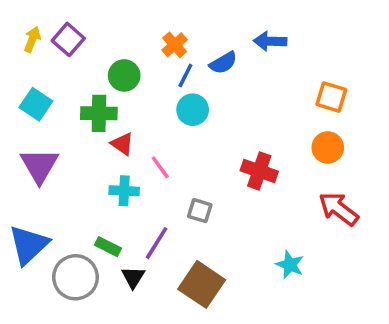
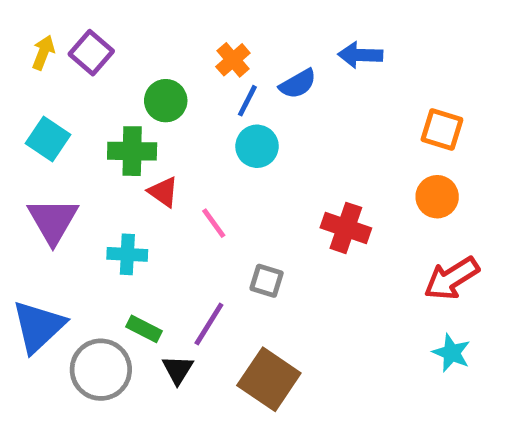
cyan cross: (124, 191) -> (127, 254), moved
red arrow: (339, 209) -> (452, 278), turned -69
cyan star: (290, 265) -> (452, 353), moved

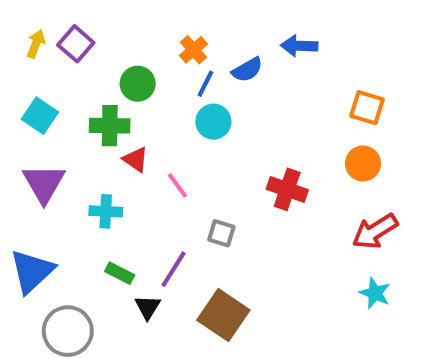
gray circle: (101, 370) -> (68, 331), moved

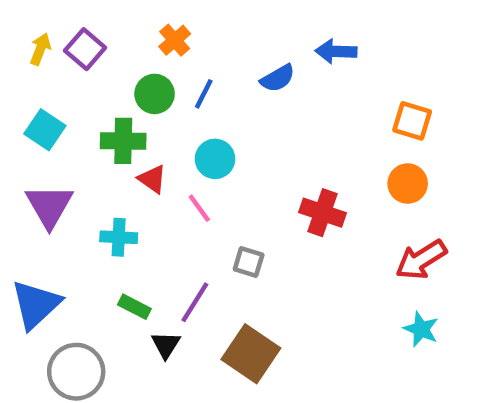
orange cross: (193, 50) -> (175, 40), moved
blue line: (205, 84) -> (204, 94), moved
cyan circle: (213, 122) -> (215, 159), moved

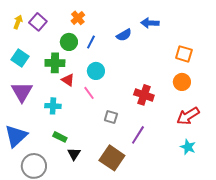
purple line: (195, 302) -> (138, 135), moved

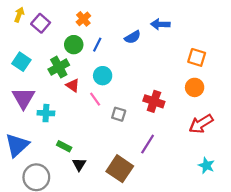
yellow arrow: (18, 22) -> (19, 15), moved
green cross: (55, 63) -> (59, 67), turned -30
cyan cross: (53, 106) -> (46, 113), moved
gray square: (111, 117) -> (119, 114), moved
cyan star: (188, 147) -> (206, 165), moved

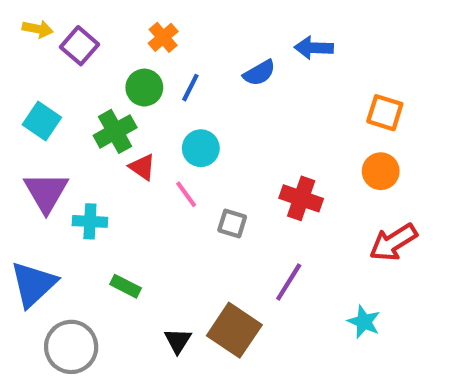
yellow arrow: (19, 15) -> (38, 29), turned 80
black triangle: (79, 164) -> (178, 341), moved
cyan star: (206, 165) -> (364, 322), moved

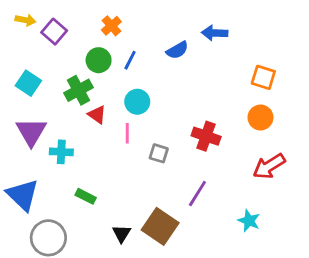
pink line: (186, 194) -> (127, 133), turned 36
blue triangle: (33, 284) -> (23, 195), turned -33

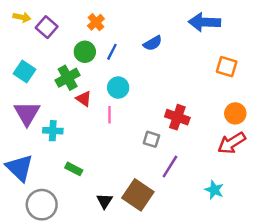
blue arrow: (215, 33) -> (204, 22), moved, size x1.4
orange circle: (260, 117) -> (235, 113), moved
gray square: (159, 153) -> (151, 139), moved

